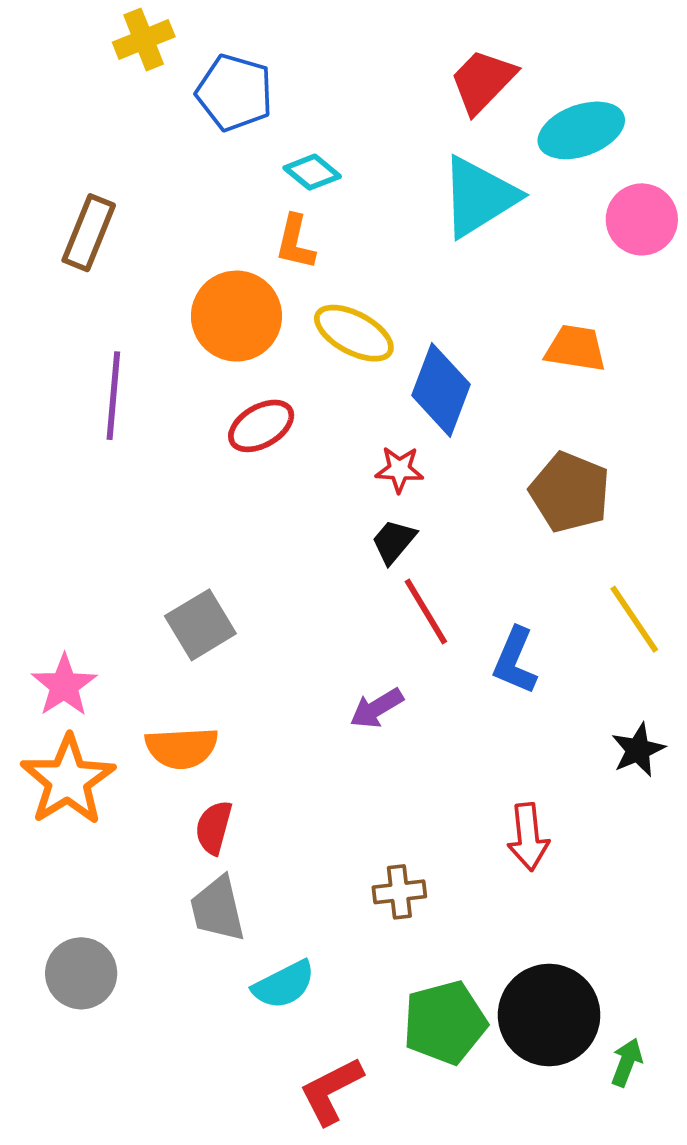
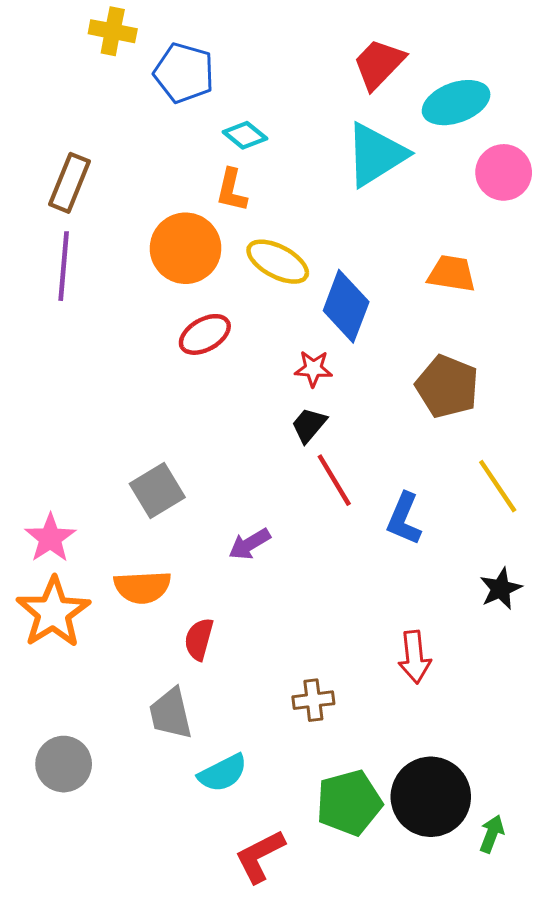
yellow cross: (144, 39) -> (113, 31), turned 33
purple line: (113, 396) -> (64, 266), moved
purple arrow: (377, 708) -> (249, 544), moved
red semicircle: (214, 827) -> (199, 639), moved

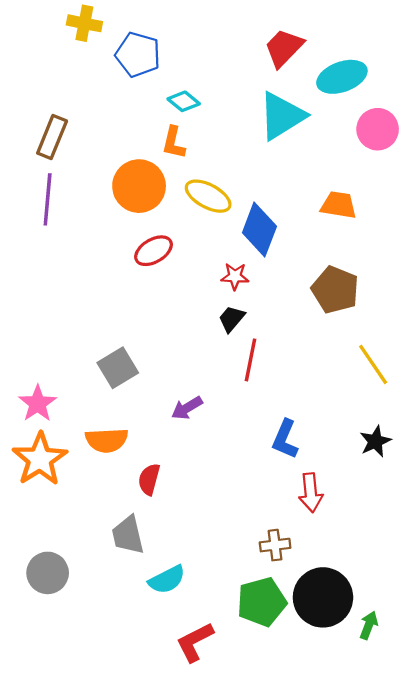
red line: (334, 480) -> (250, 360), turned 42
blue L-shape: (404, 519) -> (285, 439), moved
brown cross: (313, 700) -> (275, 545), moved

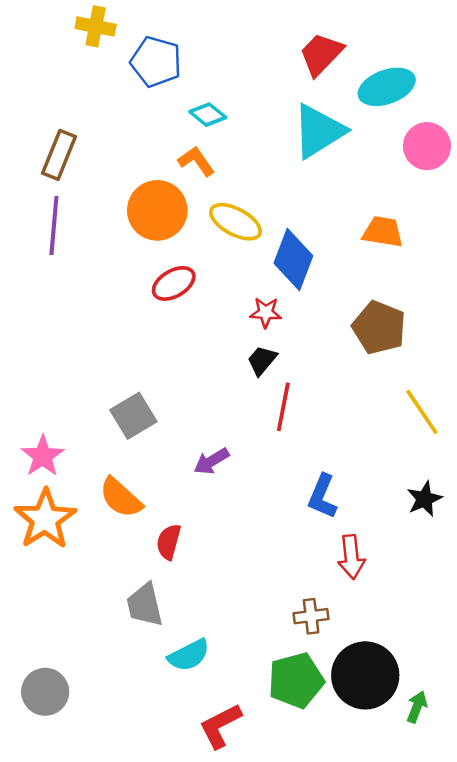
orange L-shape: (174, 143) -> (196, 161), turned 132
orange semicircle: (107, 440) -> (121, 498), turned 45
gray circle: (48, 573) -> (45, 692), moved

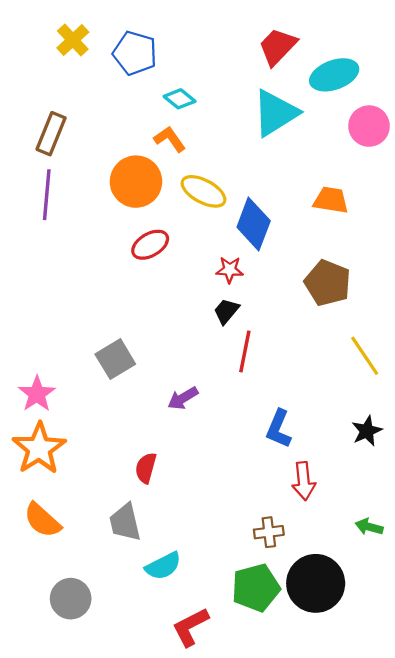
yellow cross: (96, 26) -> (73, 40), moved, turned 36
orange semicircle: (121, 498) -> (42, 520), moved
gray circle: (45, 692) -> (71, 599), moved
green arrow: (417, 707) -> (369, 527), moved, turned -96

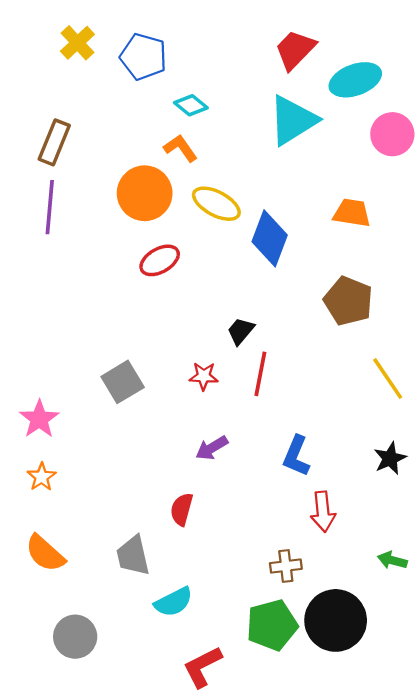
red star: (230, 270) -> (204, 376), moved
purple arrow: (183, 398) -> (212, 448), moved
orange star: (39, 448) -> (42, 477), size x0.5
red semicircle: (146, 468) -> (182, 509), moved

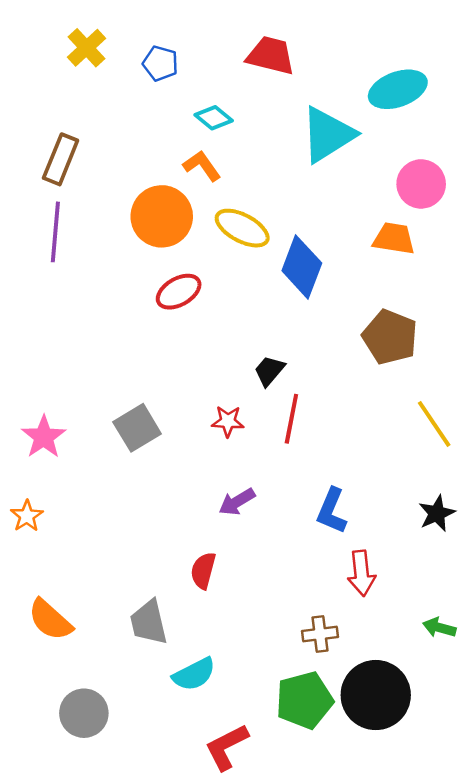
red trapezoid: (295, 50) -> (271, 56), moved, turned 60
blue pentagon: (143, 57) -> (160, 63), size x0.7
pink circle: (392, 134) -> (421, 184), moved
pink star: (39, 419) -> (44, 437), moved
orange star: (42, 477) -> (27, 516), moved

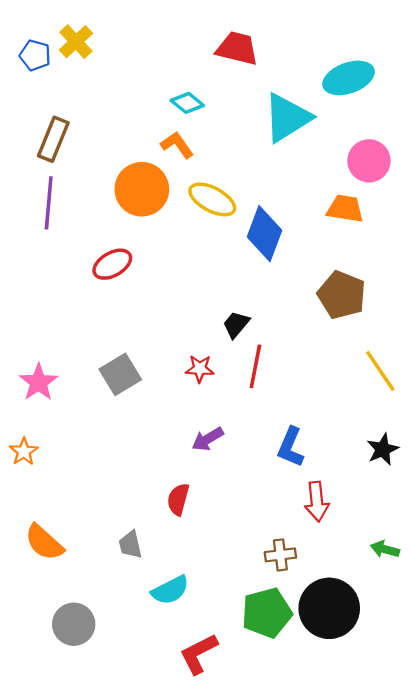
blue pentagon: (160, 63) -> (35, 55), moved
red ellipse: (179, 292) -> (112, 264), moved
gray trapezoid: (149, 622) -> (130, 545), size x0.7

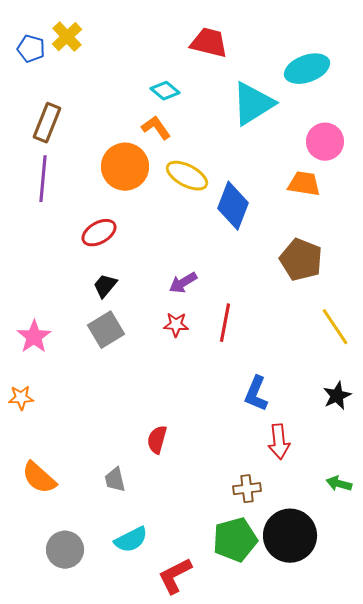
black trapezoid: (236, 324) -> (105, 286), moved
purple arrow: (208, 439) -> (183, 283), moved
orange star: (24, 452) -> (21, 398), turned 30
cyan semicircle: (170, 590) -> (131, 540), moved

